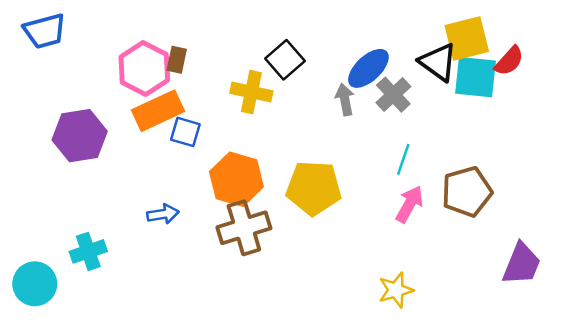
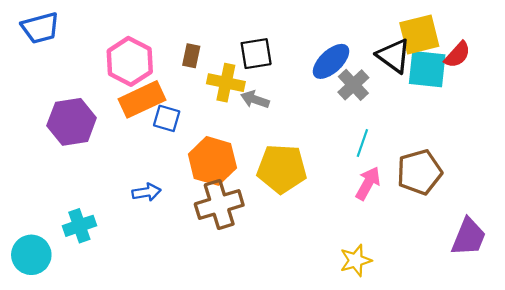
brown rectangle: (177, 60) -> (191, 56), moved
black square: (285, 60) -> (256, 54), turned 32
gray arrow: (345, 100) -> (255, 99), moved, turned -60

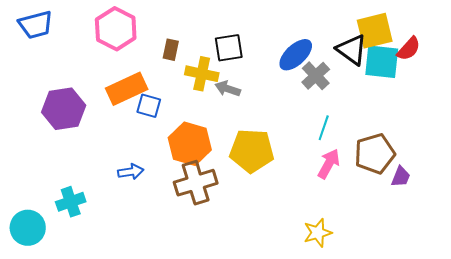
pink hexagon: (130, 61) -> (116, 29), moved
purple trapezoid: (469, 237) -> (401, 177), moved, size x0.6

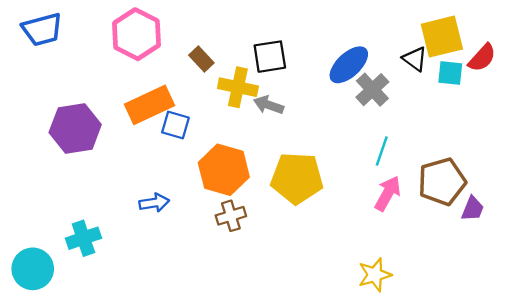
brown rectangle: (171, 50) -> (201, 59), turned -55
black triangle: (352, 50) -> (415, 59), size x0.7
cyan square: (382, 62) -> (450, 73), size x0.6
brown cross: (196, 183) -> (231, 216), size x0.6

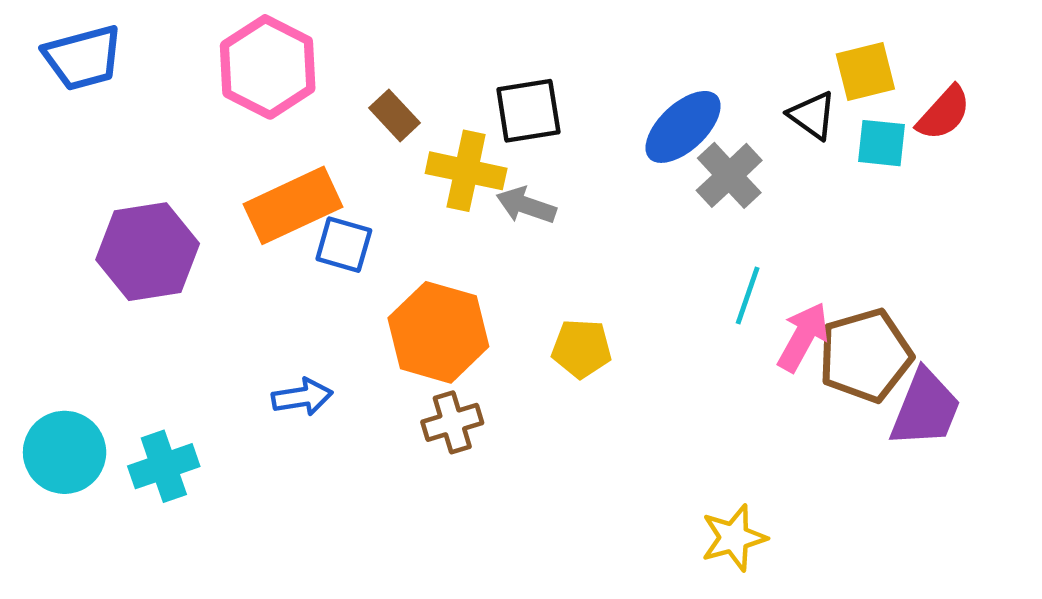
yellow square: (442, 37) -> (865, 72), size x0.7
yellow pentagon: (297, 178) -> (581, 348), size x0.6
pink arrow: (388, 193) -> (803, 337), moved
purple trapezoid: (473, 209) -> (925, 409), size x1.6
cyan circle: (33, 269) -> (65, 452), moved

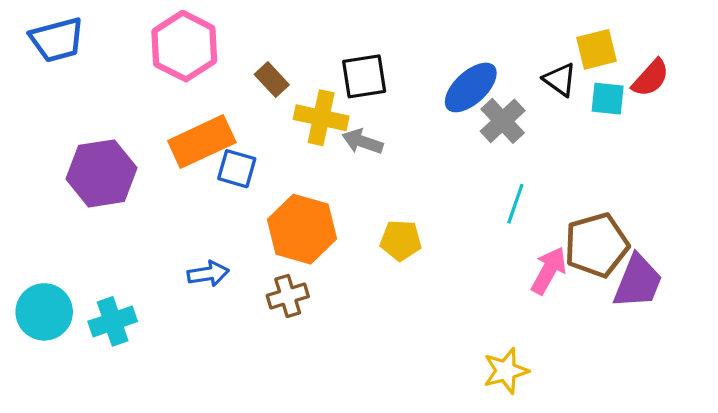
pink arrow: (803, 337) -> (549, 271), moved
brown cross: (452, 422) -> (288, 296), moved

